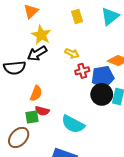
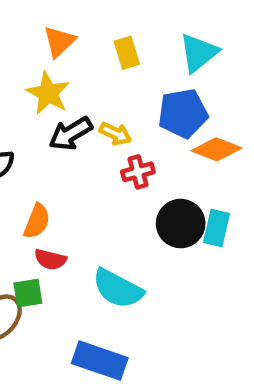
orange triangle: (31, 11) -> (59, 42), moved
black arrow: (37, 53) -> (71, 134), moved
blue pentagon: (103, 77) -> (183, 113), moved
green square: (32, 117) -> (28, 293), moved

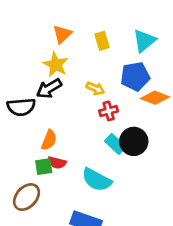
black arrow: (71, 134) -> (49, 88), moved
cyan rectangle: (217, 228) -> (115, 144), moved, turned -60
green square: (28, 293) -> (44, 167), moved

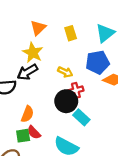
black circle: (134, 141) -> (66, 101), moved
red semicircle: (57, 163) -> (34, 132), turned 32

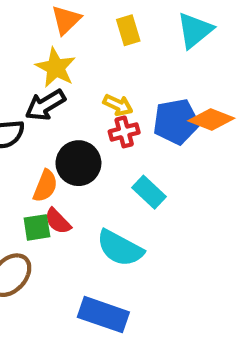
blue pentagon: (98, 62) -> (176, 122), moved
red cross: (76, 90) -> (124, 132), moved
black circle: (66, 101) -> (78, 163), moved

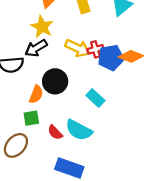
yellow arrow: (118, 105) -> (78, 48), size x1.5
red cross: (124, 132) -> (95, 49), moved
red semicircle: (58, 221) -> (55, 132), moved

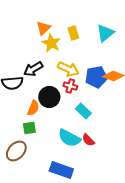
yellow star: (42, 27) -> (51, 43), moved
red cross: (95, 49) -> (70, 86), moved, turned 32
red semicircle: (55, 132) -> (88, 140), moved

